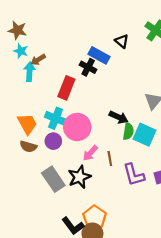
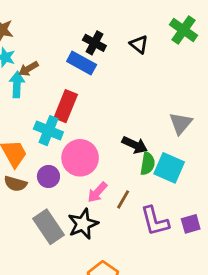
blue rectangle: (99, 55) -> (82, 63), moved
black cross: (88, 67) -> (94, 43), moved
cyan cross: (56, 118) -> (48, 131), moved
brown line: (110, 158) -> (123, 199), turned 40

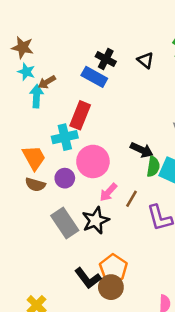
cyan cross: (48, 131) -> (65, 137), turned -35

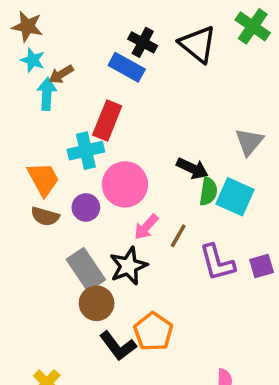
black triangle: (146, 60) -> (198, 44), size x1.6
brown circle: (111, 287) -> (97, 303), moved

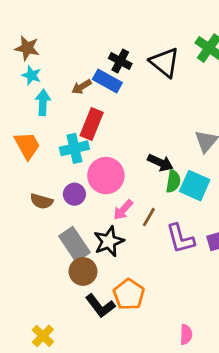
brown arrow: (61, 74) -> (82, 87), moved
orange trapezoid: (43, 179) -> (27, 145), moved

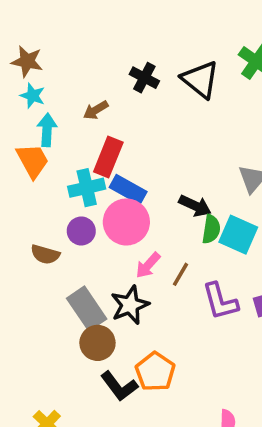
blue rectangle: (107, 81) -> (128, 190), moved
orange trapezoid: (27, 145) -> (33, 161), moved
purple circle: (74, 194) -> (81, 231), moved

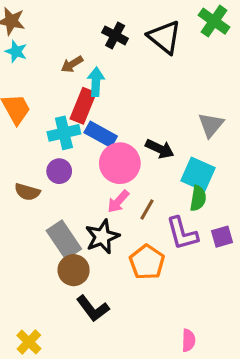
cyan arrow: (47, 130) -> (96, 82), moved
pink circle: (126, 222) -> (120, 163), moved
green semicircle: (211, 229) -> (198, 198), moved
orange pentagon: (155, 372) -> (147, 262), moved

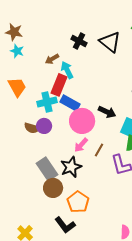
cyan arrow: (96, 82) -> (67, 70), turned -30
brown semicircle: (27, 192) -> (32, 128), moved
orange pentagon: (147, 262) -> (78, 202), moved
black L-shape: (93, 308) -> (65, 225), moved

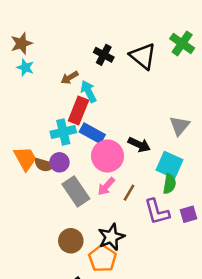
brown star: (14, 32) -> (21, 43), turned -30
orange trapezoid: (17, 87) -> (25, 159), moved
black star: (71, 167) -> (111, 237), moved
gray rectangle: (47, 169) -> (76, 191), moved

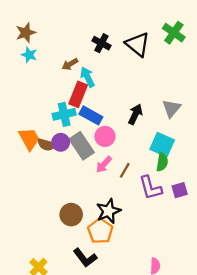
black arrow: (139, 145) -> (135, 114), moved, turned -90
pink circle: (108, 156) -> (105, 136), size x0.7
gray rectangle: (76, 191) -> (82, 146), moved

